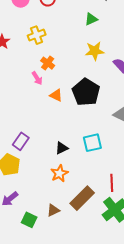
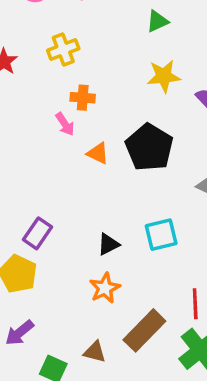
orange cross: (48, 63) -> (83, 98), turned -32
brown triangle: (53, 210) -> (95, 352), turned 40

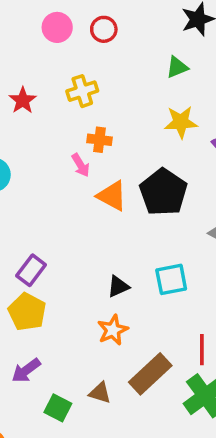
orange triangle: (98, 153) -> (112, 196), size x1.4
purple rectangle: (38, 233) -> (31, 270), moved

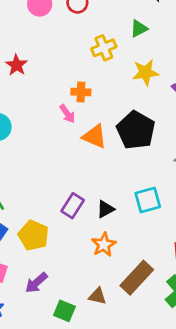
yellow cross: (82, 91) -> (104, 48), moved
purple rectangle: (31, 270) -> (73, 206), moved

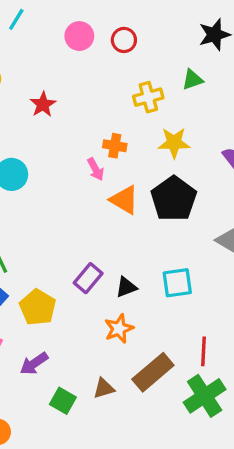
yellow star: (145, 73) -> (174, 143), moved
brown triangle: (97, 296) -> (104, 388), turned -36

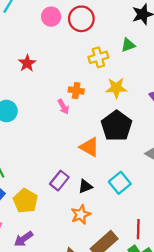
red circle: (124, 40) -> (81, 19), size x1.5
orange triangle: (124, 200) -> (89, 147), moved
cyan square: (177, 283) -> (120, 183), turned -30

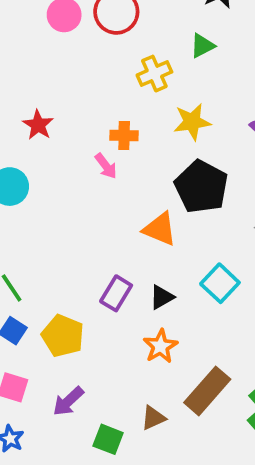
red star: (27, 63) -> (38, 125), moved

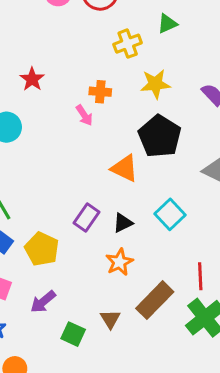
brown triangle: (153, 418) -> (110, 319), turned -40

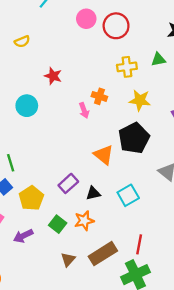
red star: (32, 79) -> (53, 76), turned -30
green square: (73, 334) -> (58, 224), moved

